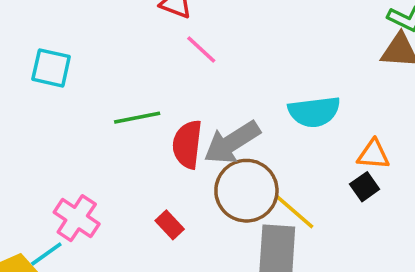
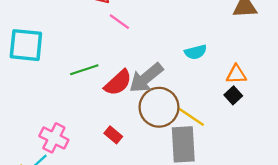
cyan square: (51, 68) -> (26, 45), size x1.4
cyan semicircle: (314, 112) -> (196, 52), size x0.7
red semicircle: (187, 144) -> (118, 83), turned -132

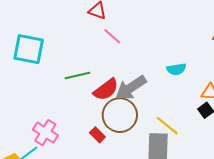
brown circle: (159, 107) -> (120, 115), moved

